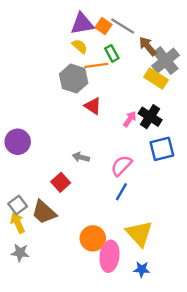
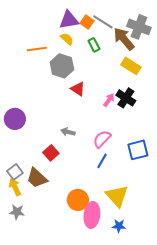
brown arrow: (148, 46) -> (124, 39), size x1.4
gray cross: (166, 61) -> (139, 27), moved, turned -30
orange line: (96, 65) -> (37, 49), moved
blue square: (162, 149) -> (138, 150), moved

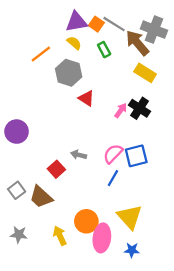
orange line: (37, 49) -> (41, 54), turned -30
gray arrow: (68, 132) -> (79, 155), moved
blue square: (138, 150) -> (136, 156), moved
yellow arrow: (15, 187) -> (60, 236), moved

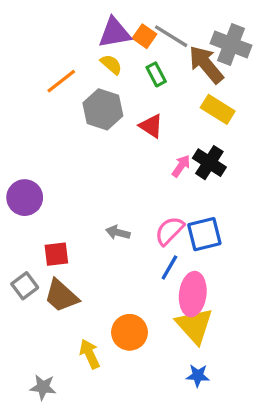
red triangle: (86, 98) -> (151, 126), moved
red square: (56, 169) -> (56, 254), moved, turned 35
gray star: (19, 235) -> (43, 387), moved
pink ellipse: (102, 238) -> (193, 294), moved

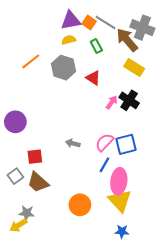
yellow semicircle: (111, 64) -> (69, 40), turned -56
orange line: (61, 81) -> (31, 61), moved
yellow arrow: (90, 354) -> (18, 225), moved, turned -96
gray star: (43, 387) -> (27, 213), moved

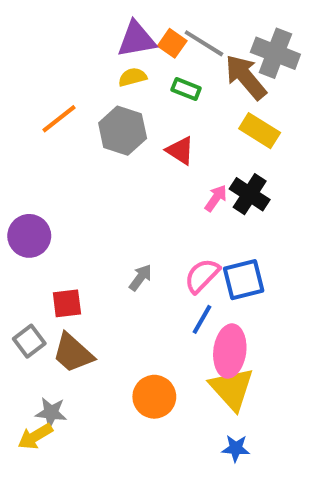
green rectangle: (96, 46) -> (186, 89), turned -40
gray arrow: (73, 143) -> (140, 278), turned 112

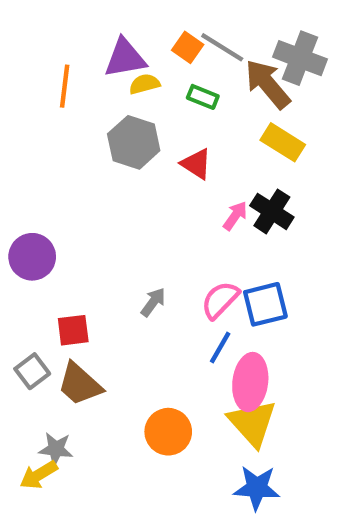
purple triangle: (136, 39) -> (125, 58), moved
orange line: (59, 119) -> (65, 86), moved, turned -45
blue star: (236, 448) -> (257, 488), size x1.5

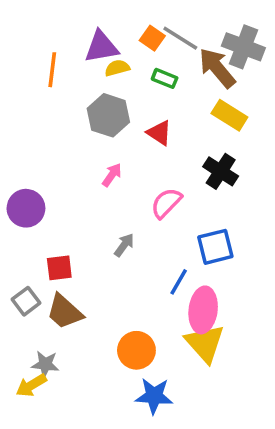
pink arrow: (235, 216) -> (112, 175), moved
pink semicircle: (220, 300) -> (166, 203), moved
blue star: (257, 488) -> (154, 396), moved

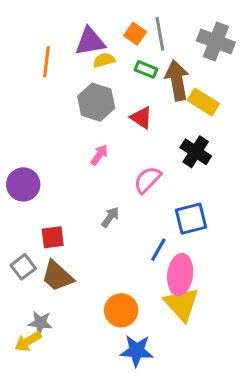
gray line: (180, 38) -> (160, 34), turned 48
brown arrow: (217, 68) -> (177, 80), moved, turned 30

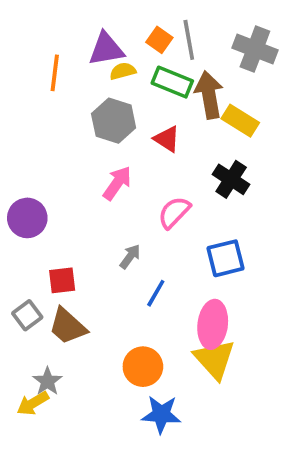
green rectangle: (146, 69) -> (172, 82), size x1.5
pink arrow: (99, 155) -> (117, 183), size x1.4
blue line: (158, 250) -> (156, 293), moved
gray star: (40, 323) -> (47, 381), turned 30

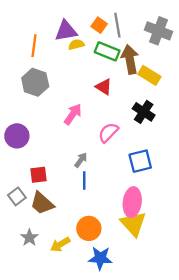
gray hexagon: (114, 121) -> (35, 82), moved
blue line: (156, 293) -> (84, 180), moved, turned -30
yellow arrow: (33, 403) -> (60, 244), moved

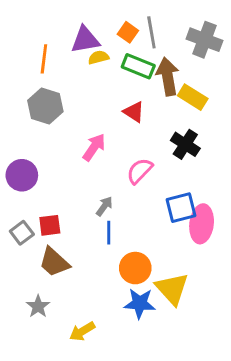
gray square: (17, 196) -> (22, 233), moved
pink ellipse: (132, 202) -> (202, 224), moved
orange circle: (89, 228) -> (135, 268), moved
yellow arrow: (60, 244) -> (82, 331), moved
blue star: (100, 258) -> (140, 303), moved

